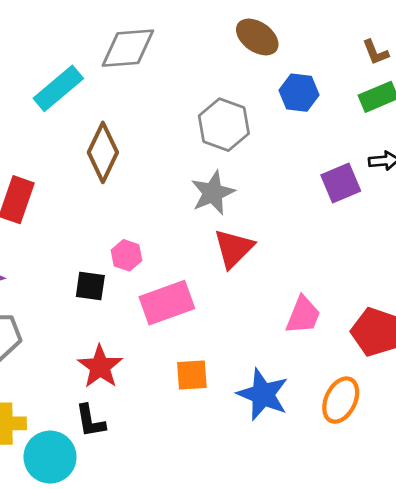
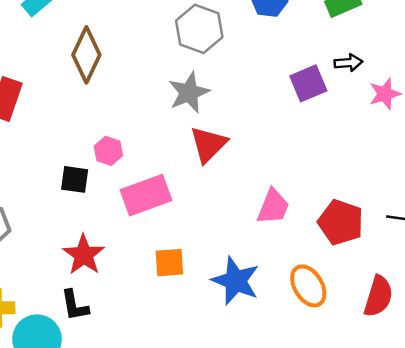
orange ellipse: (341, 400) -> (308, 286), turned -57

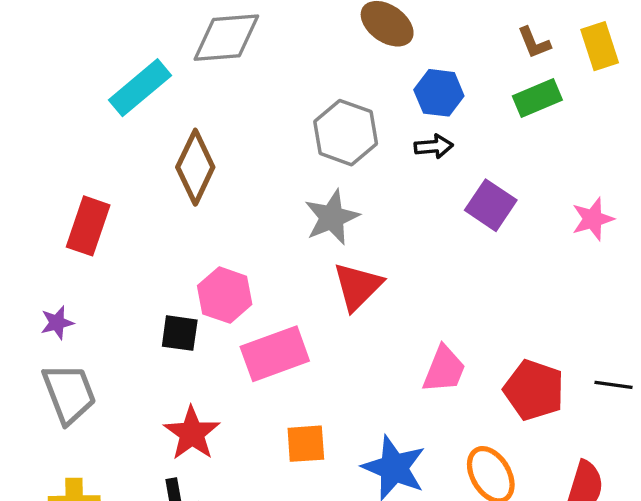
black arrow: (348, 63) -> (434, 146), moved
purple square: (308, 83) -> (491, 205), turned -33
pink hexagon: (108, 151) -> (225, 295), size x1.4

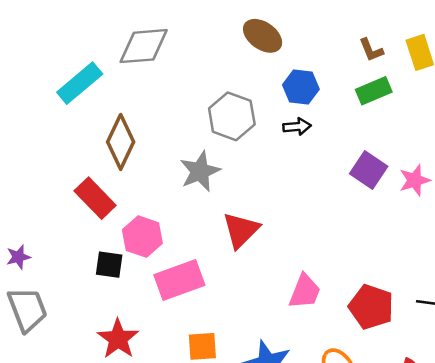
purple square: (491, 205) -> (369, 170), moved
gray star: (332, 217) -> (200, 171), moved
red rectangle: (88, 226) -> (95, 198), moved, turned -63

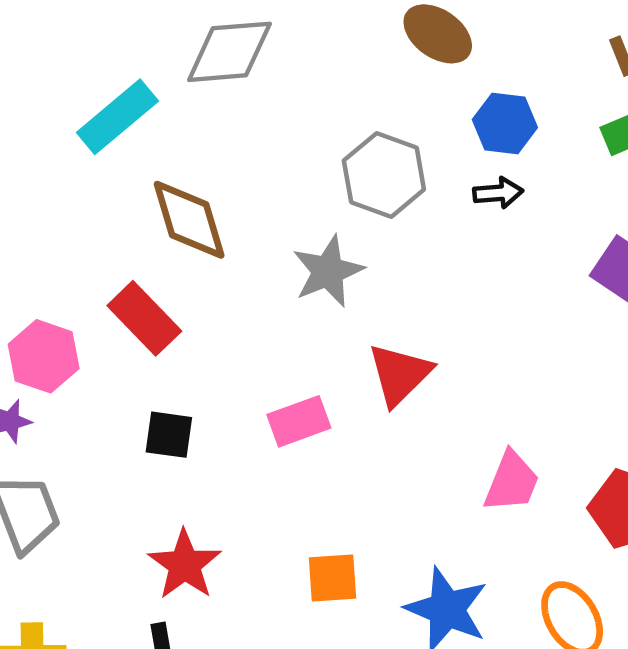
brown diamond: (121, 142) -> (189, 220), turned -42
pink hexagon: (142, 237) -> (44, 356), moved
pink rectangle: (179, 280) -> (299, 421), moved, size x0.7

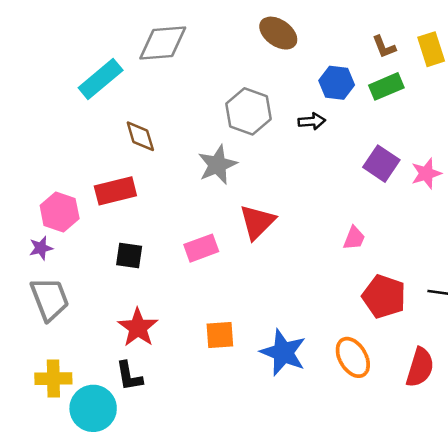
blue hexagon: (505, 123) -> (337, 83), moved
brown diamond: (189, 220) -> (140, 136), size x0.7
red rectangle: (144, 318) -> (115, 191), turned -60
pink trapezoid: (512, 482) -> (354, 238), moved, size x0.7

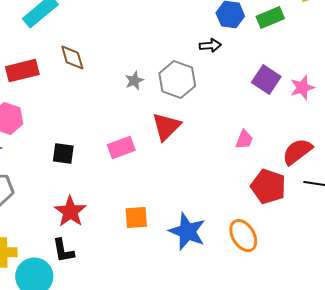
gray hexagon: (248, 111) -> (177, 80), moved
gray star: (217, 165) -> (134, 81), size x0.6
red rectangle: (115, 191) -> (22, 71), moved
red semicircle: (420, 367) -> (297, 152), moved, turned -144

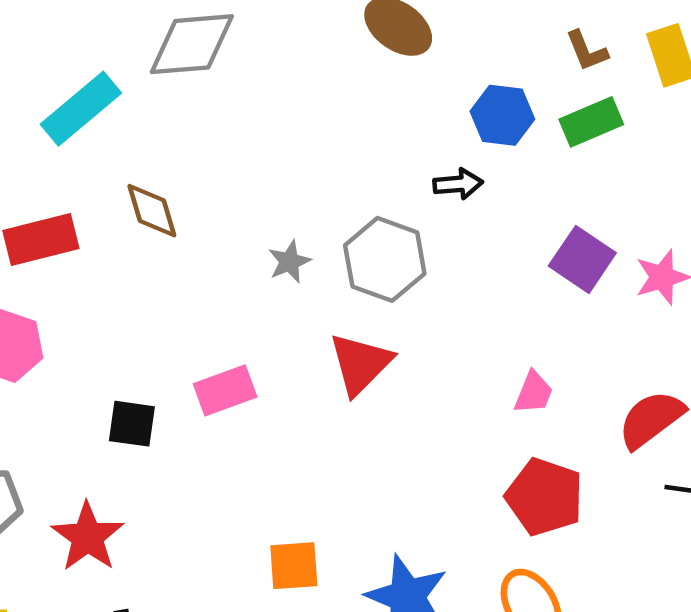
pink rectangle: (121, 148) -> (225, 390), moved
red pentagon: (268, 187) -> (545, 497), moved
red star: (70, 212) -> (87, 537), moved

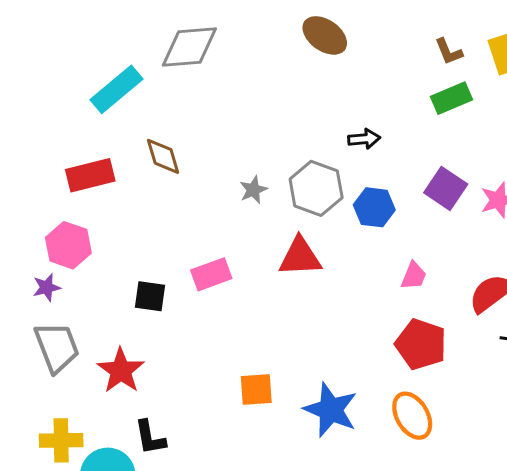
blue hexagon: (502, 115) -> (374, 207), moved
red triangle: (360, 364) -> (300, 257), turned 42

